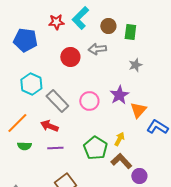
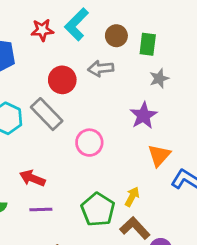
gray star: (135, 65) -> (159, 78), moved
purple star: (119, 95) -> (143, 115), moved
gray rectangle: (57, 101) -> (47, 114), moved

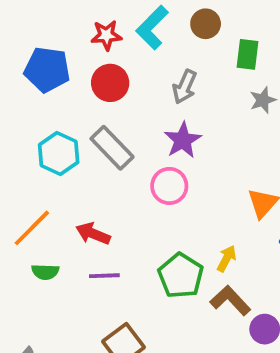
brown circle: (116, 36) -> (206, 24), moved
gray arrow: (101, 68) -> (185, 87), turned -60
red circle: (62, 80) -> (110, 83), moved
purple star: (143, 115) -> (183, 140), moved

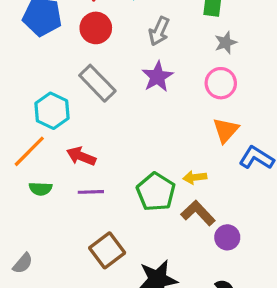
cyan hexagon: (59, 154) -> (52, 111), moved
pink circle: (169, 186) -> (221, 83), moved
yellow arrow: (227, 258) -> (195, 177), turned -125

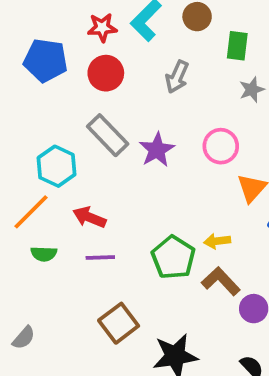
purple star: (157, 77) -> (157, 150), moved
pink circle: (221, 83) -> (221, 146), moved

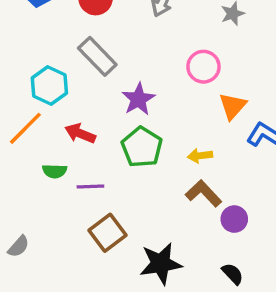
purple star: (157, 150) -> (138, 99), moved
green semicircle: (44, 254) -> (55, 171), moved
purple line: (100, 257) -> (90, 187), moved
green pentagon: (173, 257) -> (142, 147), moved

